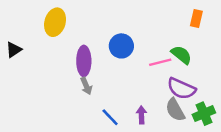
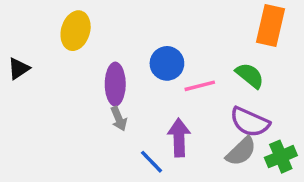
orange rectangle: (196, 18) -> (270, 25), size x1.6
pink line: (160, 62) -> (200, 86), moved
gray semicircle: (175, 110) -> (241, 151), turned -105
purple arrow: (141, 115) -> (179, 138), moved, size x1.5

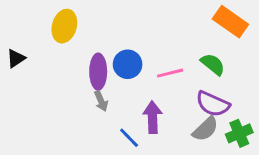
orange rectangle: (270, 25) -> (230, 22), turned -68
blue circle: (167, 63) -> (128, 64), moved

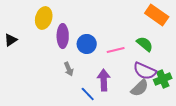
purple ellipse: (98, 72) -> (63, 36), moved
green cross: (239, 133) -> (163, 79), moved

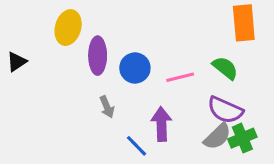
orange rectangle: (157, 15) -> (244, 23), turned 50
green cross: (163, 79) -> (242, 138), moved

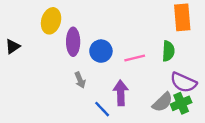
green semicircle: (225, 68) -> (168, 51), turned 54
purple semicircle: (225, 110) -> (183, 82), moved

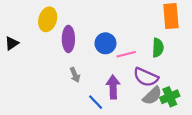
blue circle: (101, 51) -> (105, 43), moved
purple semicircle: (183, 82) -> (146, 77), moved

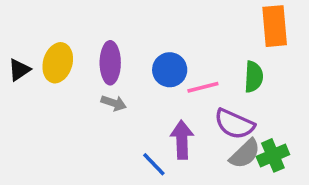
yellow ellipse: (48, 19) -> (58, 63), moved
gray arrow: (75, 75) -> (114, 103), moved, turned -48

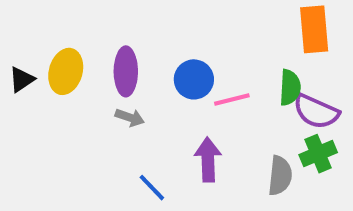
purple semicircle: (234, 124) -> (316, 112), moved
gray semicircle: (245, 154) -> (280, 176), turned -40
green cross: (273, 155) -> (318, 154), moved
blue line: (154, 164) -> (152, 188), moved

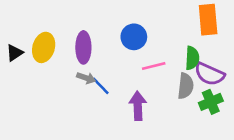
blue circle: (194, 79) -> (134, 37), moved
gray semicircle: (280, 176) -> (186, 86), moved
blue line: (152, 188) -> (101, 86), moved

